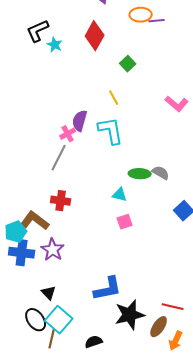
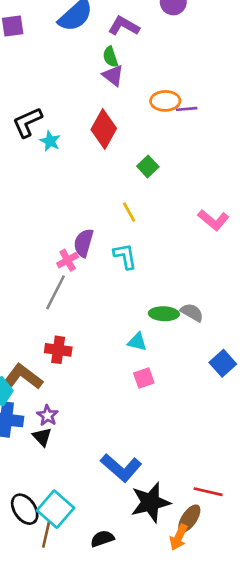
cyan L-shape: (111, 131) -> (125, 256), size x0.7
purple star: (53, 250) -> (47, 415), size x0.7
blue L-shape: (108, 289) -> (121, 468), turned 52
black triangle: (49, 293) -> (42, 437), moved
orange arrow: (176, 341) -> (179, 537), moved

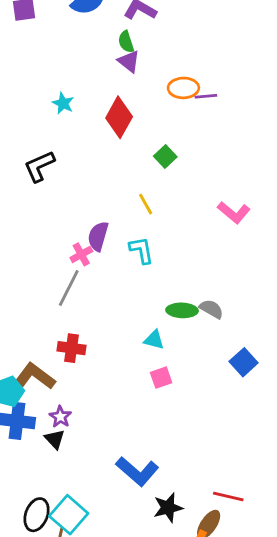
black L-shape: (27, 122) -> (39, 166), moved
cyan star: (50, 141) -> (63, 103), moved
black star: (151, 502) -> (168, 508), size x0.7
black ellipse: (25, 509) -> (37, 515), turned 56

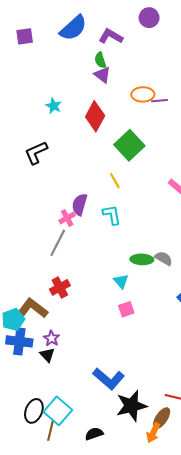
green square: (165, 156) -> (129, 145), size x1.8
cyan triangle: (154, 340) -> (121, 281), turned 35
red cross: (71, 348) -> (60, 287), turned -36
black star: (168, 508) -> (131, 406), size x1.4

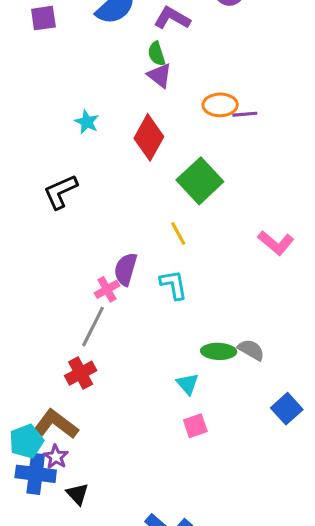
red cross: (60, 287) -> (81, 373), moved
purple star: (52, 338) -> (56, 457), moved

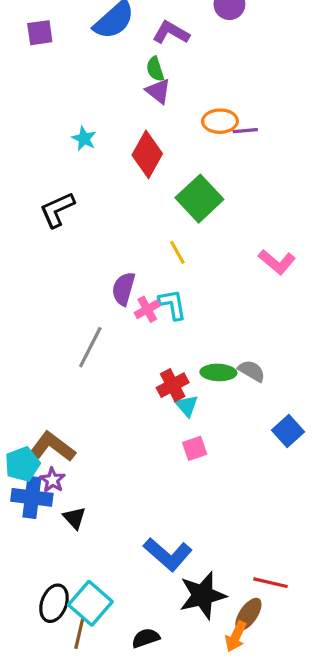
pink cross: (107, 289) -> (147, 309), moved
red cross: (81, 373) -> (173, 385), moved

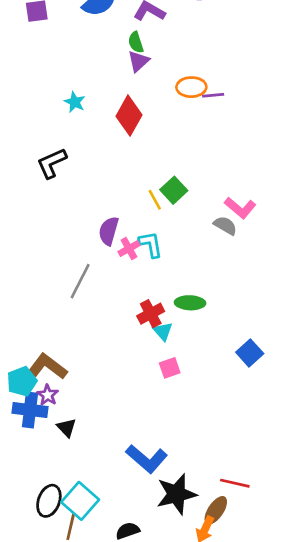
purple triangle: (158, 91) -> (138, 61), turned 40
green square: (199, 199) -> (174, 190), moved, size x0.7
gray semicircle: (252, 371) -> (225, 225), moved

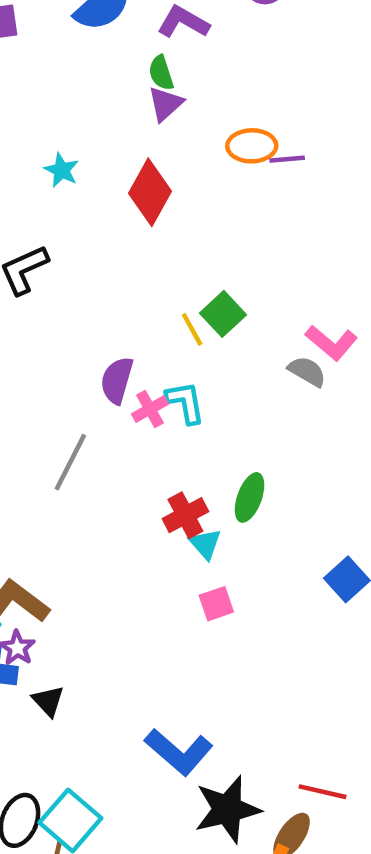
green ellipse: (190, 303) -> (250, 497), turned -72

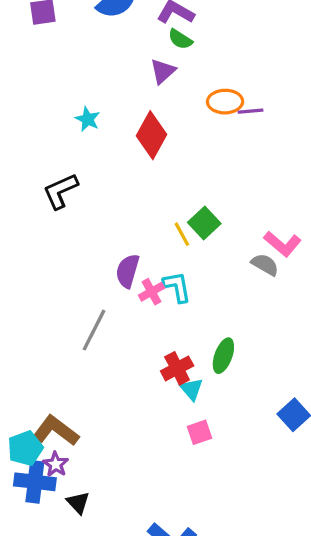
green semicircle: (161, 73) -> (180, 39), moved, turned -40

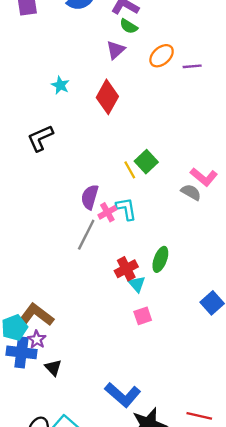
orange ellipse: (225, 102) -> (162, 56), moved, turned -40
purple line: (251, 111) -> (192, 66), moved
gray line: (94, 330) -> (86, 235), moved

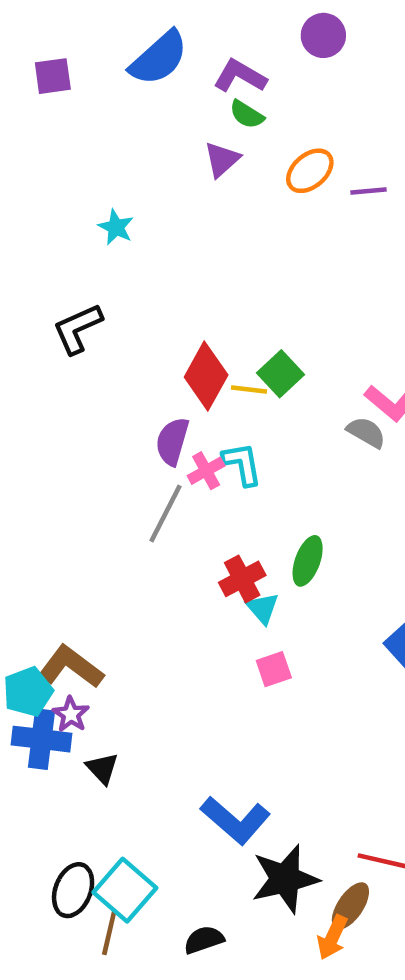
red diamond: (107, 97) -> (206, 376), moved
yellow line: (130, 170) -> (249, 390), turned -54

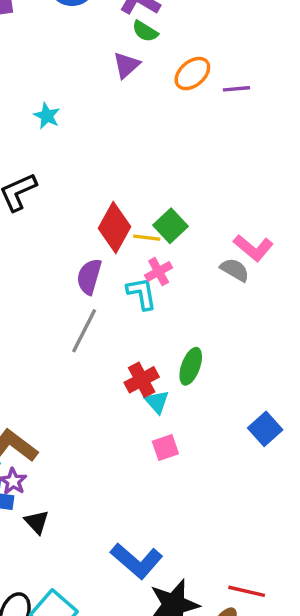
pink cross: (206, 471) -> (159, 272), moved

